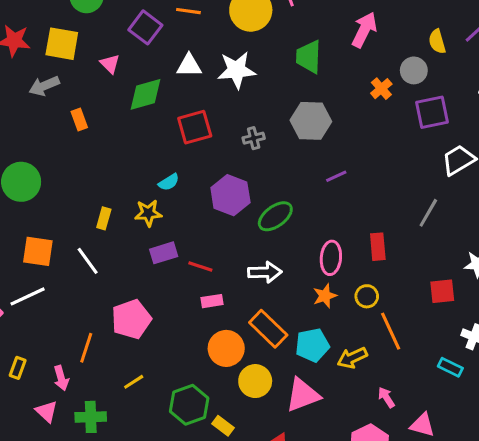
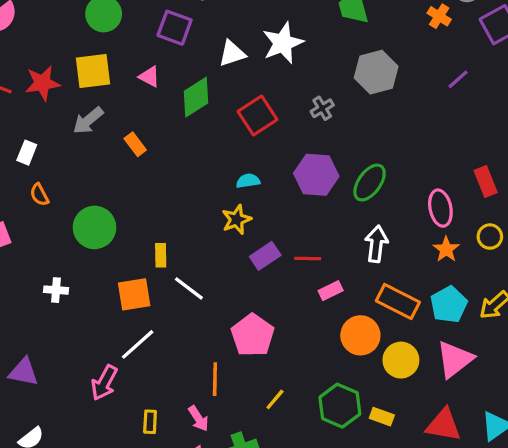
purple line: (336, 176) -> (458, 79), moved
cyan semicircle: (169, 182) -> (248, 181), turned -140
yellow rectangle: (104, 218) -> (161, 255), moved
white arrow: (265, 272) -> (376, 244), turned -64

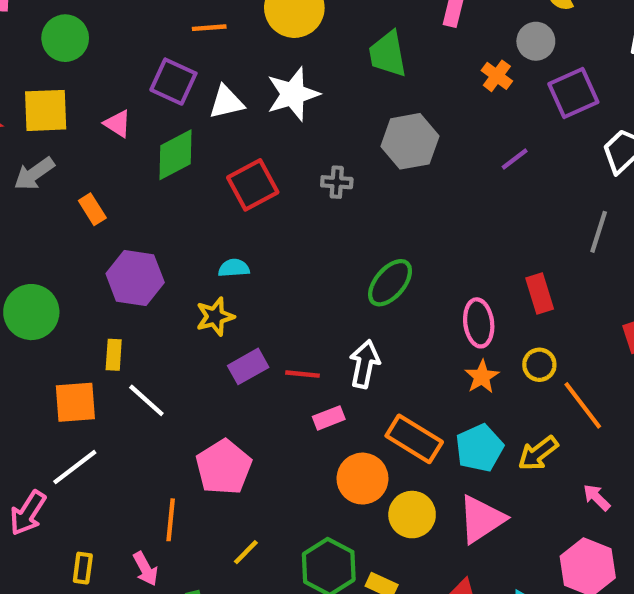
purple square: (175, 28) -> (173, 82), moved
gray cross: (322, 108) -> (337, 182), turned 30
purple hexagon: (316, 175) -> (135, 278), moved
white arrow: (376, 244) -> (365, 364), moved

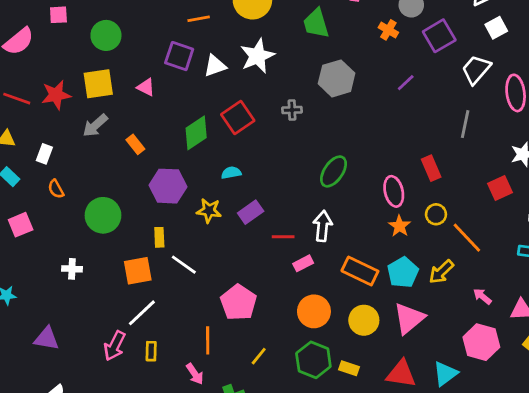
green diamond: (175, 155) -> (196, 133), moved
yellow star: (215, 317) -> (209, 211), moved, turned 30
purple rectangle: (248, 366) -> (251, 212), moved
orange circle: (362, 479) -> (314, 311), moved
yellow rectangle: (83, 568) -> (151, 351), moved

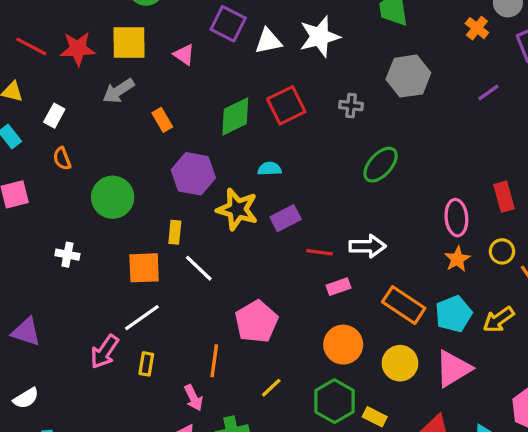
green ellipse: (334, 171) -> (381, 165), moved
yellow star: (209, 211) -> (237, 209), size x1.4
white arrow: (323, 226) -> (367, 246), turned 76

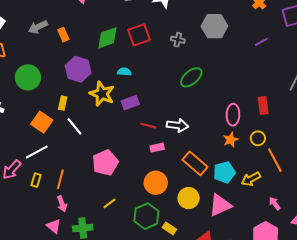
gray arrow: (118, 91) -> (38, 27), moved
orange square: (144, 268) -> (42, 122), turned 30
orange line: (214, 361) -> (60, 179), moved

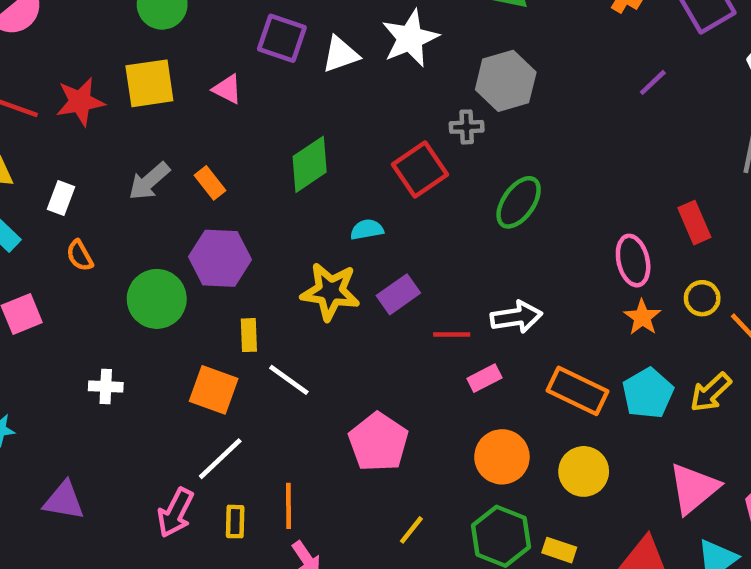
gray hexagon: (214, 26) -> (506, 81), moved
red square: (139, 35) -> (420, 170), moved
purple hexagon: (78, 69) -> (220, 258), moved
pink triangle: (220, 205) -> (694, 488), moved

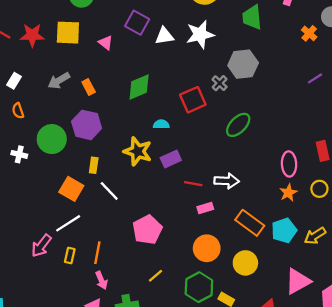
gray cross: (467, 127) -> (220, 83), turned 35
white cross: (106, 387) -> (19, 154), moved

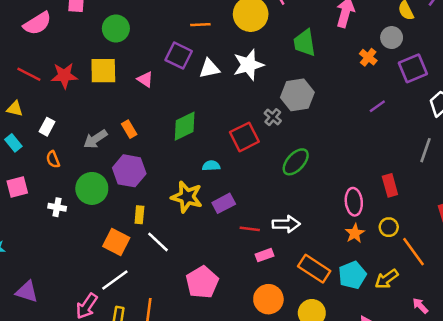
gray arrow: (59, 81) -> (95, 139), moved

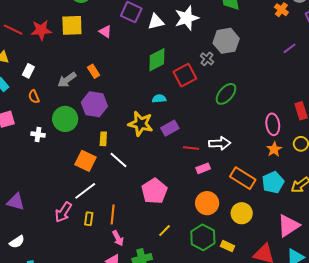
green diamond: (185, 126) -> (157, 60), moved

